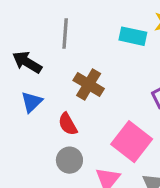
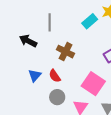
cyan rectangle: (133, 36) -> (90, 21), turned -49
blue triangle: (32, 102) -> (35, 75), moved

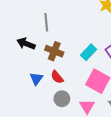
cyan rectangle: (90, 21) -> (89, 52), moved
brown cross: (65, 52) -> (54, 51), moved

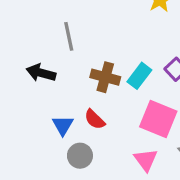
brown cross: (54, 51) -> (105, 77), moved
gray circle: (62, 99) -> (80, 156), moved

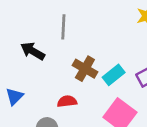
red semicircle: (95, 119) -> (67, 101), turned 114
blue triangle: (63, 125) -> (15, 96), moved

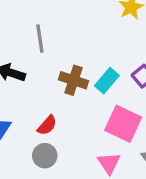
red semicircle: (67, 101) -> (47, 125), moved, turned 150

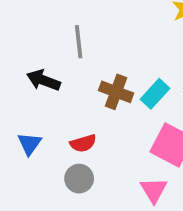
red semicircle: (47, 125) -> (83, 143), turned 30

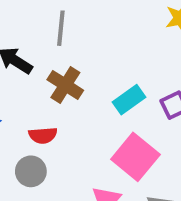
brown cross: (116, 92) -> (65, 85), moved

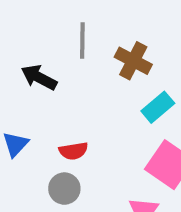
brown cross: (65, 85) -> (133, 61), moved

